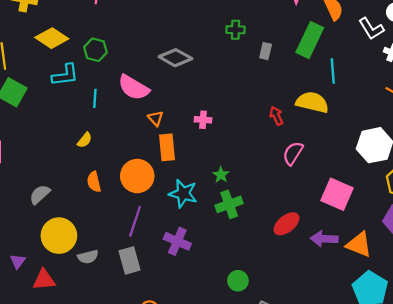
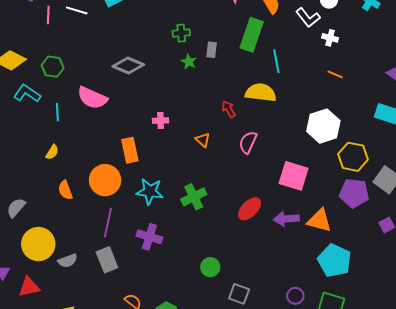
cyan L-shape: (65, 75) -> (27, 93), turned -132
orange triangle: (156, 118) -> (203, 140), moved
green star: (221, 175) -> (189, 62), moved

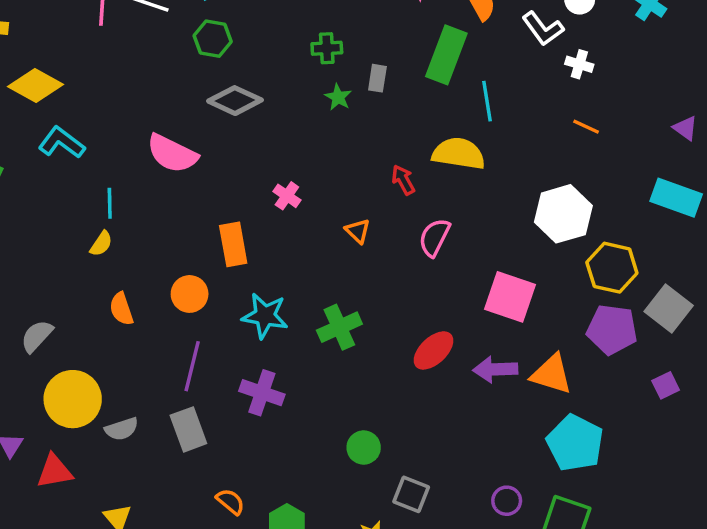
green hexagon: (53, 67) -> (213, 39), moved
cyan line: (57, 112) -> (110, 203), moved
pink cross: (161, 121) -> (287, 196), turned 35
orange circle: (105, 180) -> (190, 294), size x0.7

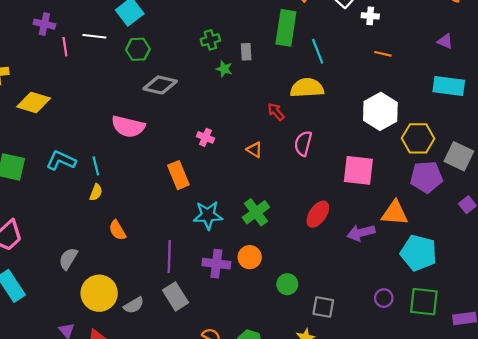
cyan L-shape: (62, 143) -> (61, 161), moved
orange circle: (190, 294) -> (250, 257), moved
purple arrow: (495, 369) -> (361, 233), moved

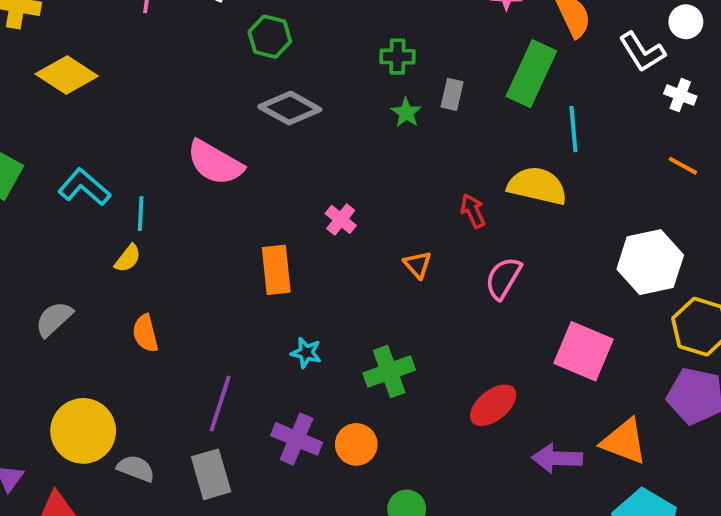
cyan star: (208, 215) -> (306, 353), size x0.6
gray semicircle: (68, 259) -> (54, 319), moved
gray semicircle: (134, 305) -> (136, 468), turned -145

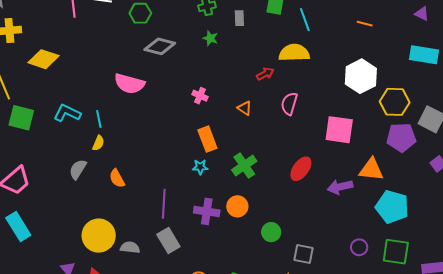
green star: (406, 113) -> (210, 38), moved
red arrow: (473, 211) -> (265, 74), turned 102
orange rectangle: (276, 270) -> (207, 139), moved
gray semicircle: (54, 319) -> (78, 169), moved

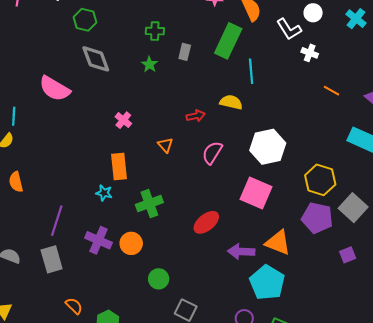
orange line: (365, 24) -> (331, 91), moved
gray diamond: (160, 46) -> (96, 59), turned 40
yellow semicircle: (294, 53) -> (231, 102), size x0.7
white hexagon: (361, 76) -> (268, 147), moved
cyan pentagon: (392, 207) -> (267, 283), moved

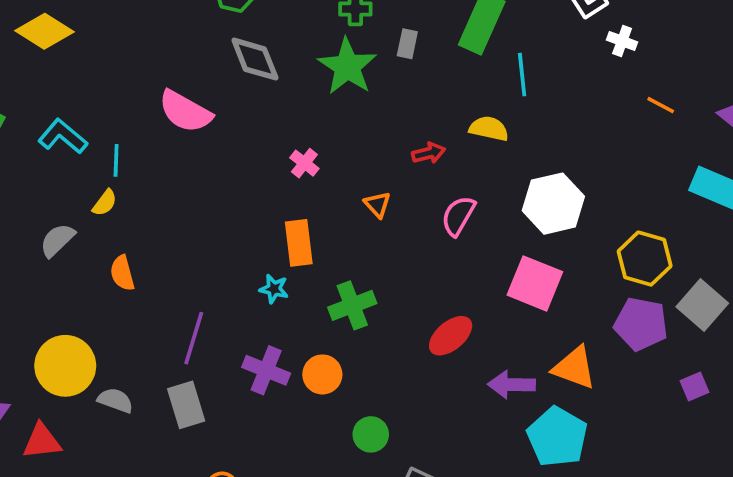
green star: (149, 64) -> (347, 67), size x2.0

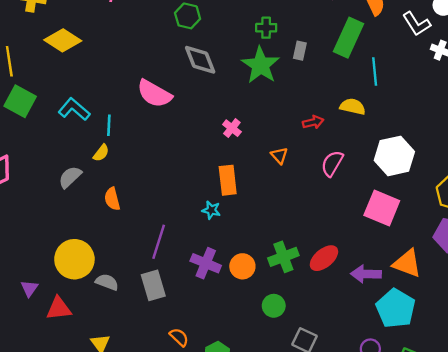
green cross: (352, 305) -> (283, 257), moved
red ellipse: (451, 336) -> (324, 258), moved

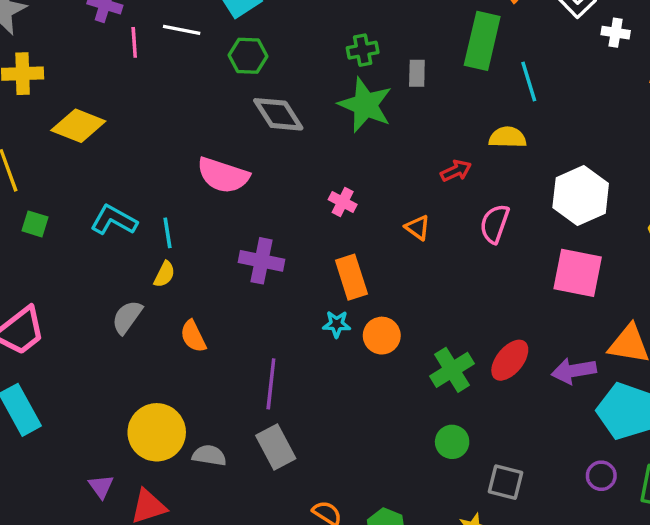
green square: (20, 101) -> (35, 224), size x0.6
purple cross: (206, 263) -> (261, 261), moved
orange circle: (242, 266) -> (382, 336), moved

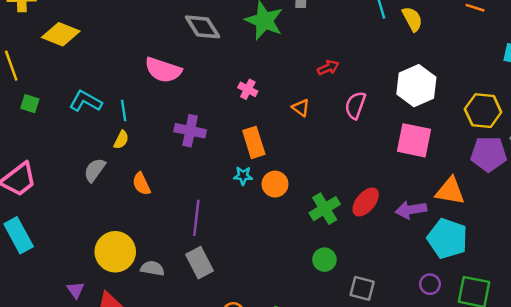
yellow semicircle: (508, 137) -> (412, 19), moved, turned 60

